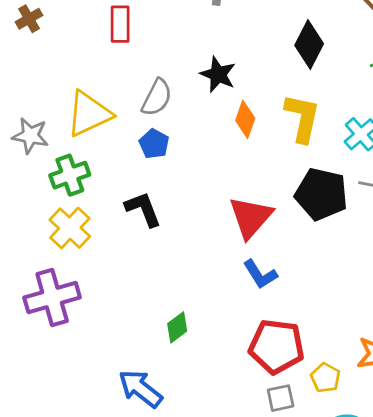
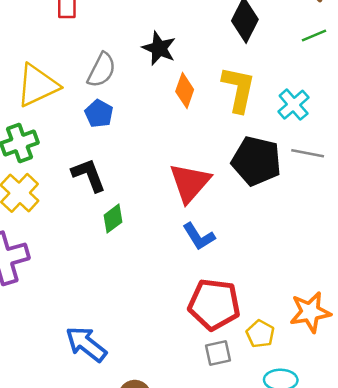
green diamond: (177, 327) -> (113, 219), moved

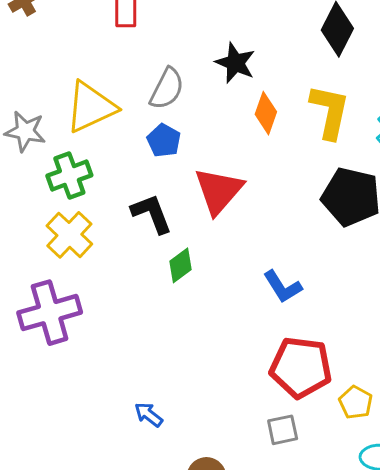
red triangle: (190, 183) -> (219, 191), moved
blue arrow: (86, 344) -> (149, 415), size x0.6
gray square: (218, 353) -> (283, 430), moved

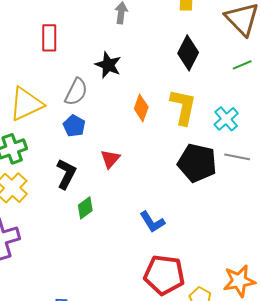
black star: (235, 63) -> (108, 65), moved
red triangle: (219, 191) -> (110, 159), size x0.6
black L-shape: (152, 214) -> (66, 174), turned 48

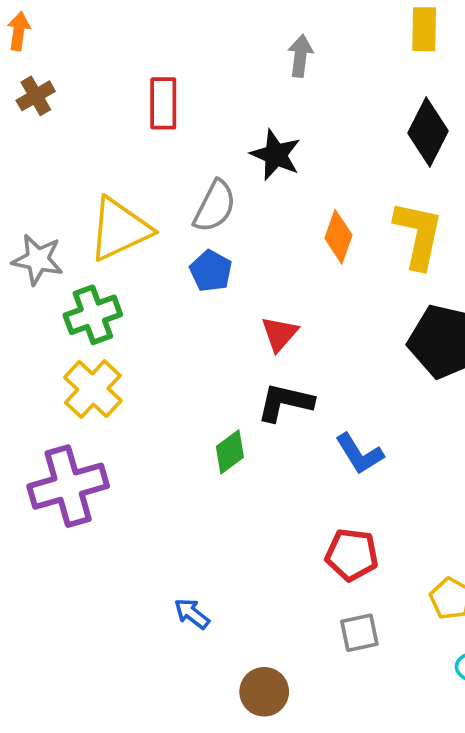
black L-shape: (66, 174) -> (285, 402), moved, turned -104
green diamond: (85, 208) -> (230, 452), moved
red pentagon: (164, 275) -> (352, 555), moved, size x0.7

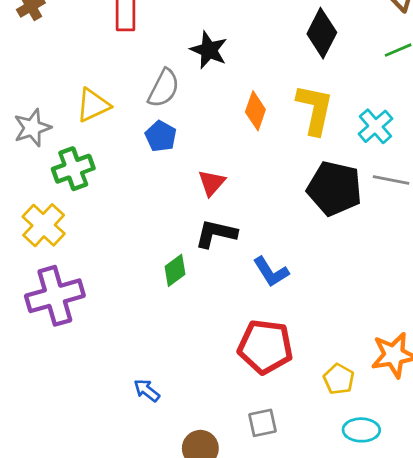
yellow triangle: (120, 229) -> (93, 105), size x0.7
gray star: (38, 260) -> (32, 128), turned -30
yellow cross: (93, 389) -> (44, 225), moved
red pentagon: (352, 555) -> (265, 347), size x1.4
gray square: (359, 633) -> (262, 423), moved

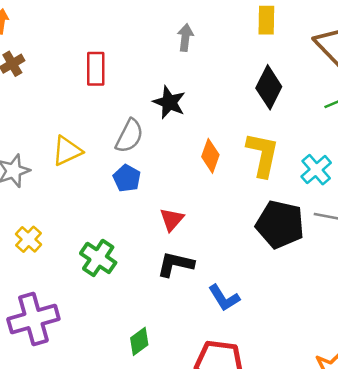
green cross: (73, 169) -> (98, 258), moved, turned -36
yellow cross: (44, 225) -> (28, 239), moved, size x0.7
green diamond: (175, 270) -> (139, 341), moved

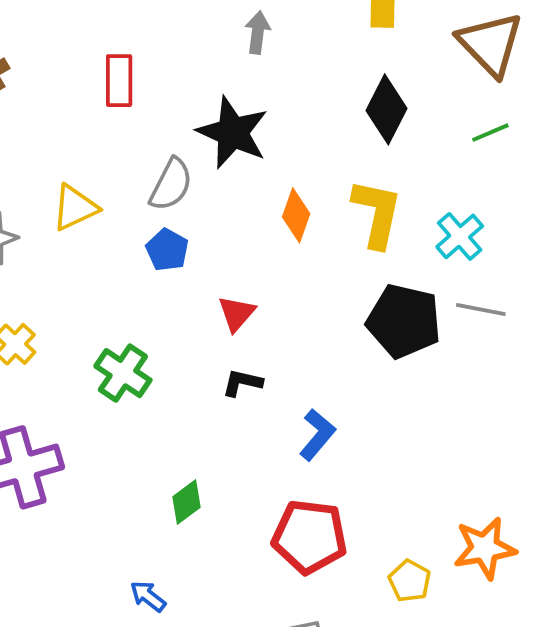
black star: (169, 102) -> (233, 133), size x1.4
black L-shape: (175, 264) -> (242, 383), size x0.7
blue L-shape: (224, 298) -> (317, 435), turned -108

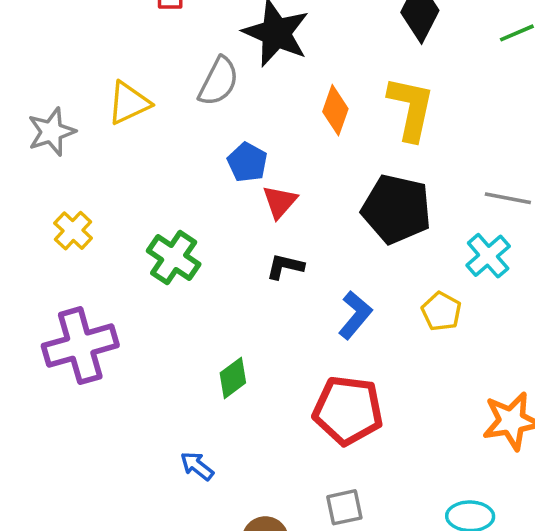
cyan cross: (460, 236) -> (488, 256), moved
blue pentagon: (167, 250) -> (247, 162), moved
black pentagon: (404, 321) -> (396, 209), moved
yellow pentagon: (410, 581) -> (441, 311), moved

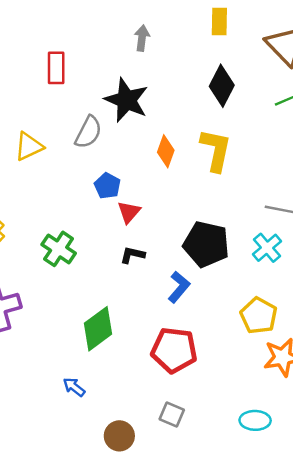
black pentagon: (396, 209) -> (206, 244), moved
yellow pentagon: (441, 311) -> (259, 316), moved, size x1.4
green diamond: (233, 378) -> (98, 329), size x1.6
gray square: (344, 507) -> (172, 414), turned 35

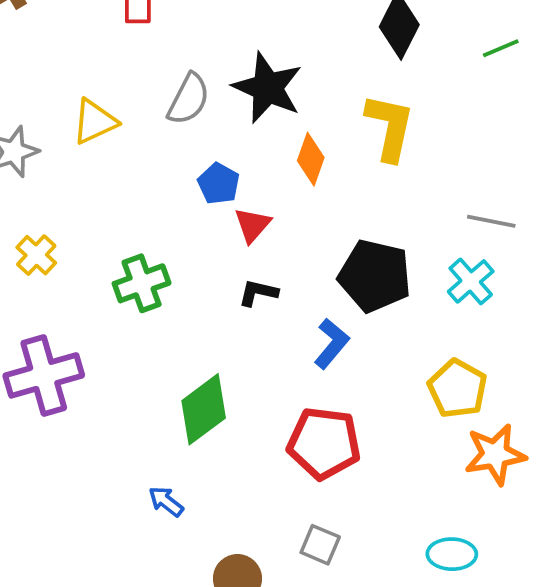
black star: (126, 100) -> (268, 88), moved
orange diamond: (166, 151) -> (311, 159), moved
green cross: (59, 249) -> (142, 283), turned 36

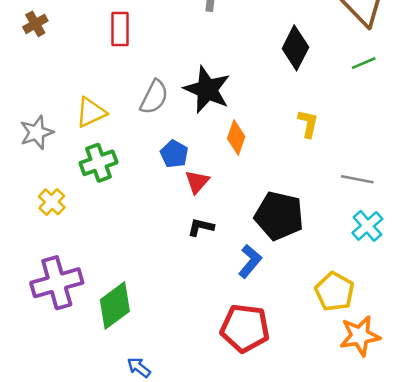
yellow L-shape: (390, 127) -> (308, 124), moved, size x0.6
cyan cross: (471, 281) -> (367, 226), moved
green cross: (142, 283) -> (98, 163), moved
green diamond: (204, 409) -> (115, 305), moved

